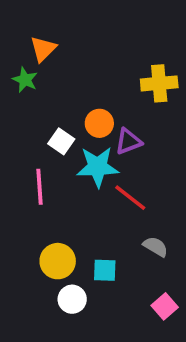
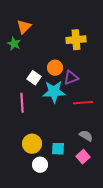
yellow cross: (159, 83) -> (76, 40), moved
red line: (130, 198) -> (83, 103), moved, turned -42
pink square: (165, 306) -> (83, 157), moved

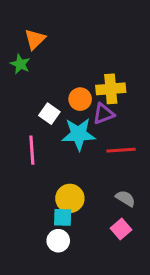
yellow cross: (76, 40) -> (111, 89), moved
yellow circle: (32, 144) -> (70, 198), moved
cyan square: (58, 149) -> (63, 217), moved

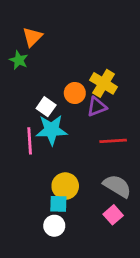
yellow cross: (111, 89) -> (104, 83), turned 36
cyan star: (79, 134) -> (52, 130), moved
gray semicircle: (125, 198) -> (117, 186), size x1.5

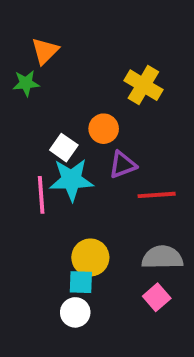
green star: (19, 60) -> (26, 83), turned -30
yellow cross: (104, 83) -> (143, 85), moved
purple triangle: (97, 107) -> (123, 165), moved
gray semicircle: (117, 186) -> (162, 257), turned -32

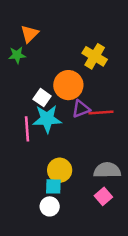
orange circle: (104, 129) -> (68, 85), size x1.5
red line: (157, 195) -> (101, 113), moved

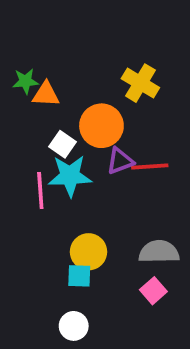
orange triangle: (30, 34) -> (46, 94), moved, turned 48
white circle: (50, 206) -> (74, 326), moved

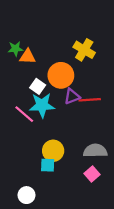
pink line: (40, 191) -> (24, 114), turned -45
white circle: (74, 326) -> (27, 195), moved

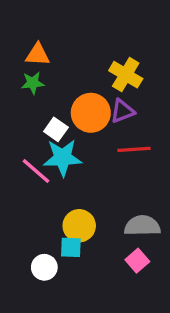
green star: (15, 49) -> (33, 83), moved
orange triangle: (28, 56) -> (38, 55), moved
purple triangle: (72, 96) -> (122, 111), moved
white circle: (27, 195) -> (44, 267), moved

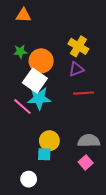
orange triangle: (38, 55) -> (23, 15), moved
orange circle: (91, 113) -> (41, 61), moved
white square: (56, 129) -> (35, 81), size x1.6
white circle: (44, 267) -> (29, 179), moved

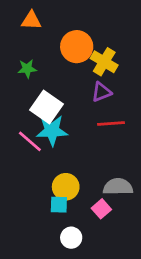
orange circle: (41, 61) -> (77, 47), moved
pink square: (86, 163) -> (101, 209), moved
white circle: (29, 179) -> (71, 238), moved

